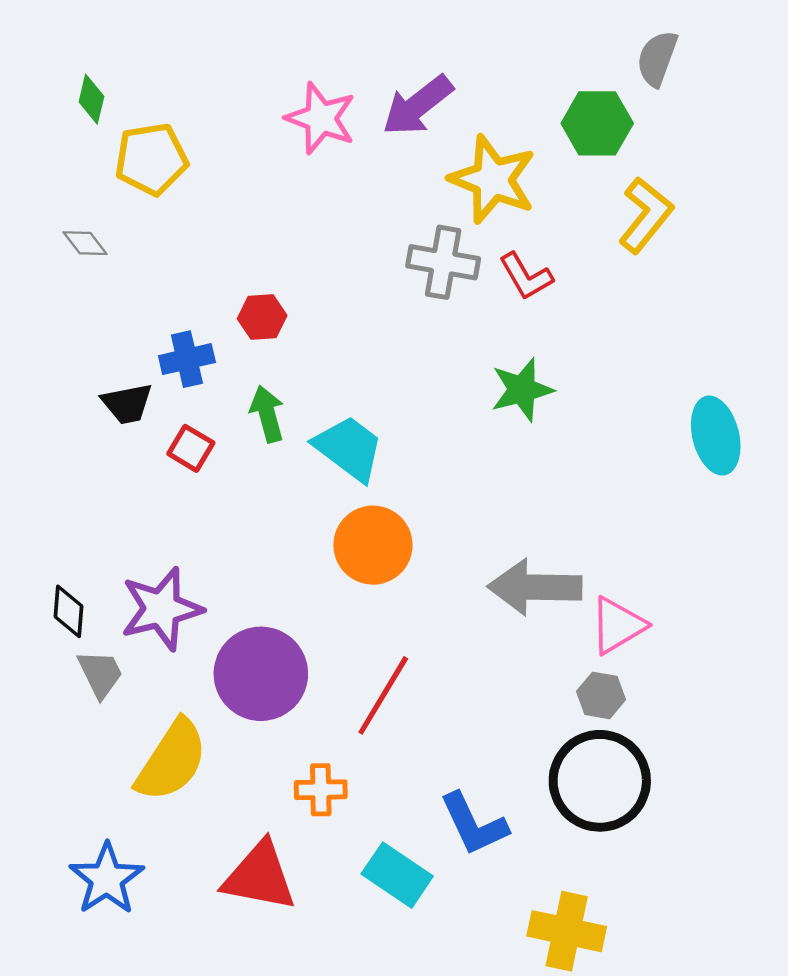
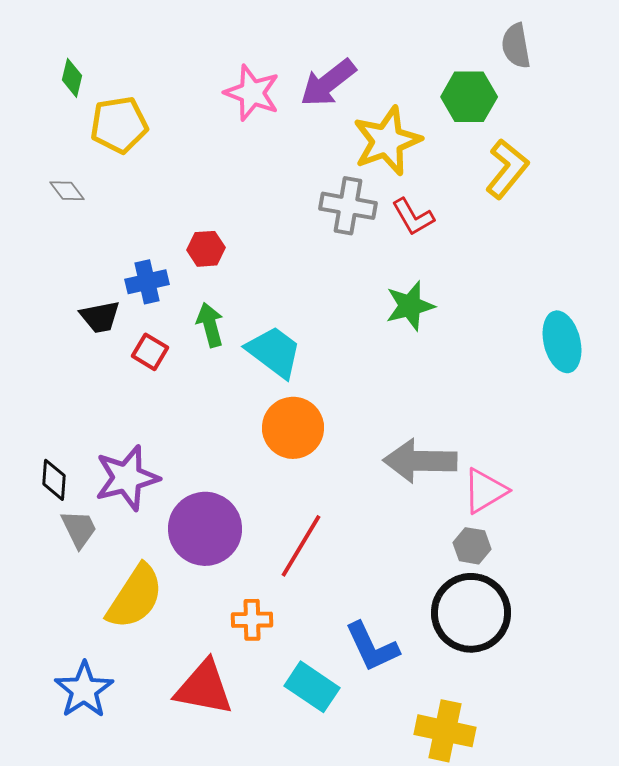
gray semicircle: (657, 58) -> (516, 46), turned -30
yellow star: (493, 179) -> (387, 141), turned 30

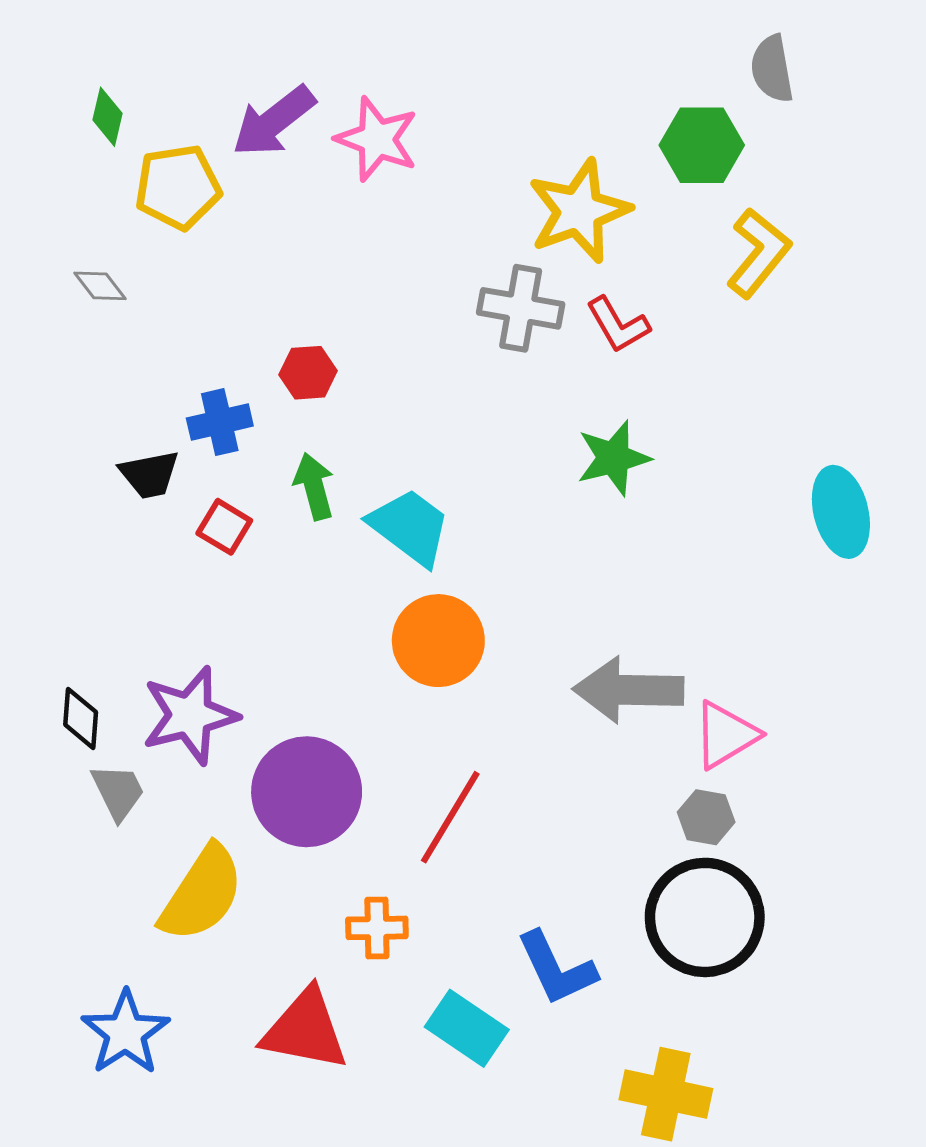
purple arrow: (328, 83) -> (274, 121), moved

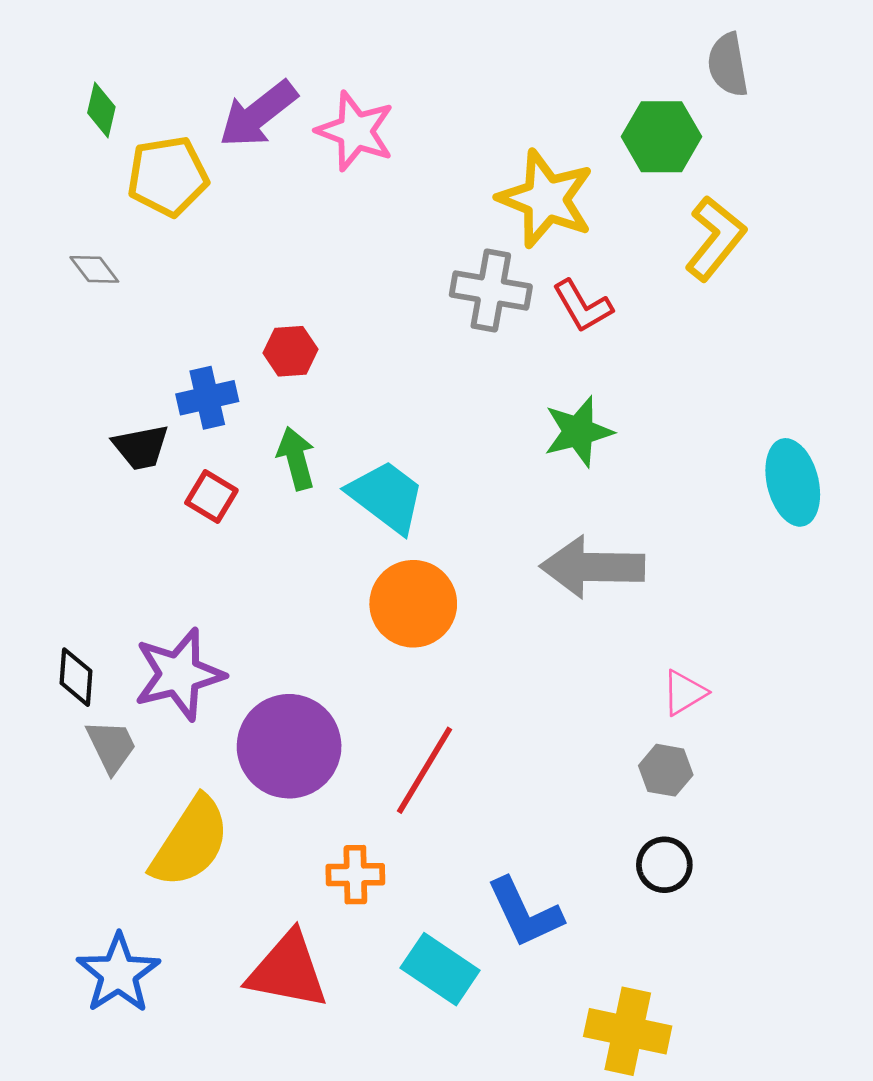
yellow star: (579, 211) -> (546, 199), turned -30
gray arrow: (628, 690) -> (592, 567), moved
pink triangle: (726, 735) -> (684, 693), size x0.7
black circle: (705, 917) -> (664, 865), size x0.5

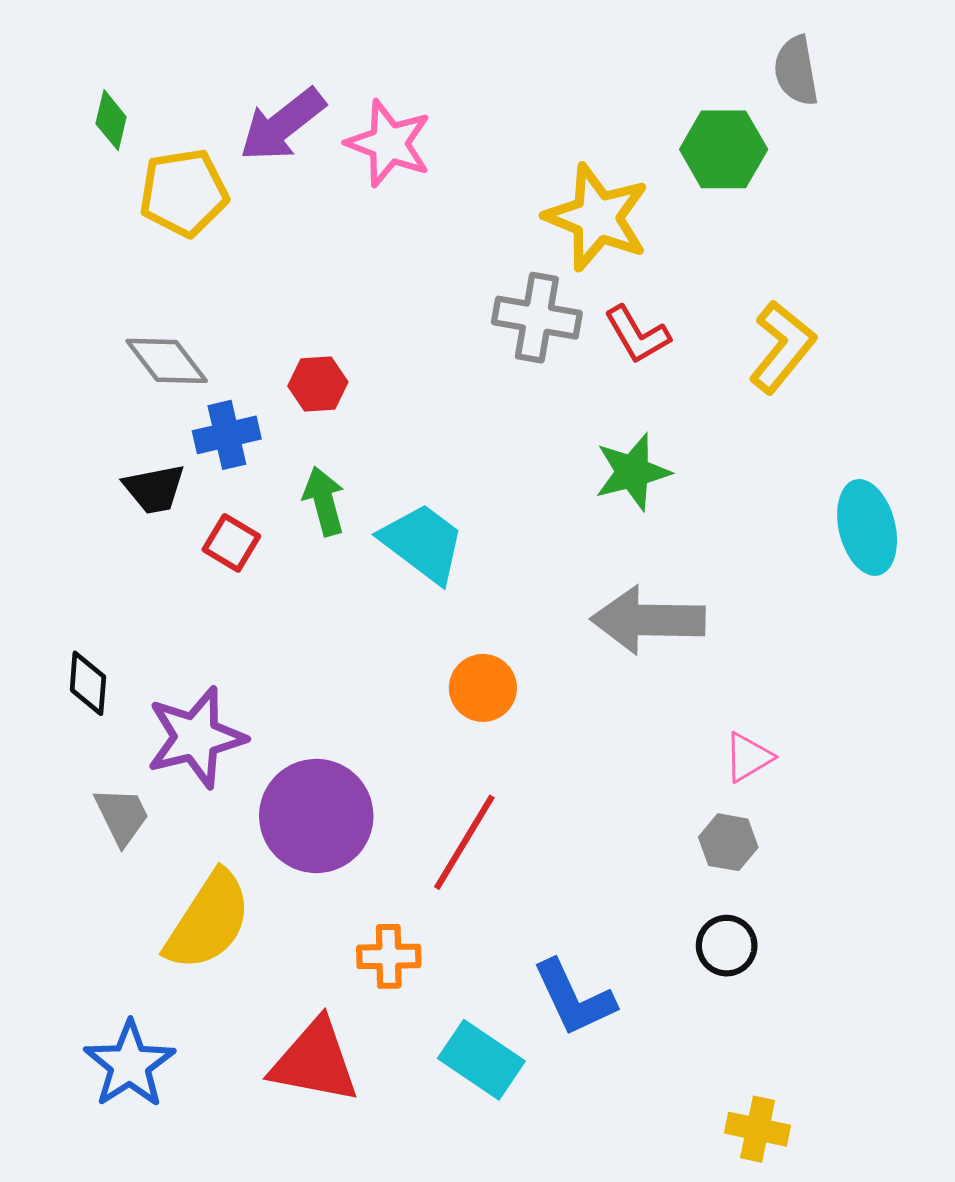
yellow L-shape: (715, 238) -> (782, 347), moved
gray diamond: (94, 269) -> (167, 361), moved, size x1.5
orange circle: (413, 604) -> (483, 688), moved, size x0.7
black diamond: (76, 677) -> (88, 683), moved
yellow cross: (628, 1031) -> (758, 1129), moved, size x0.7

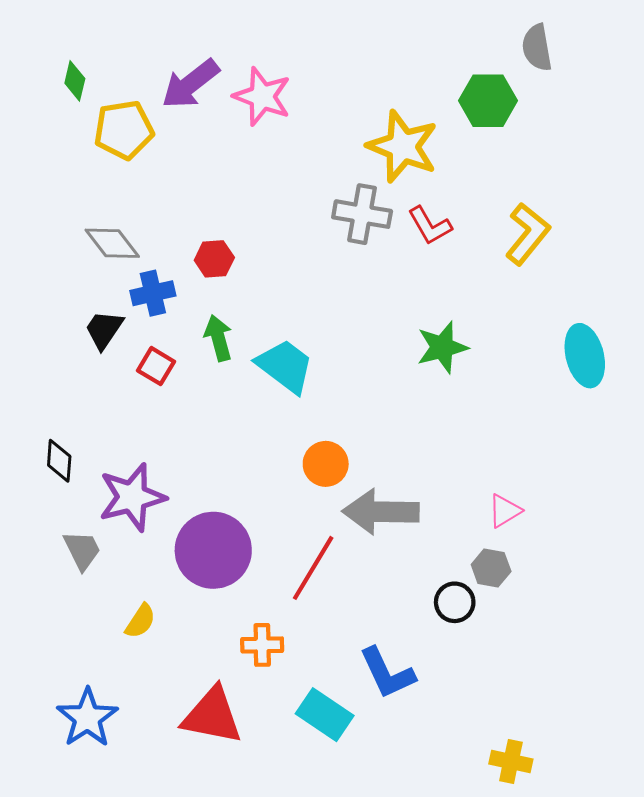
green star: (633, 472) -> (442, 347), moved
black trapezoid: (154, 489) -> (104, 330), turned 135
gray arrow: (648, 620) -> (381, 512), moved
yellow semicircle: (208, 921) -> (140, 621), size x0.5
black circle: (727, 946) -> (455, 602), moved

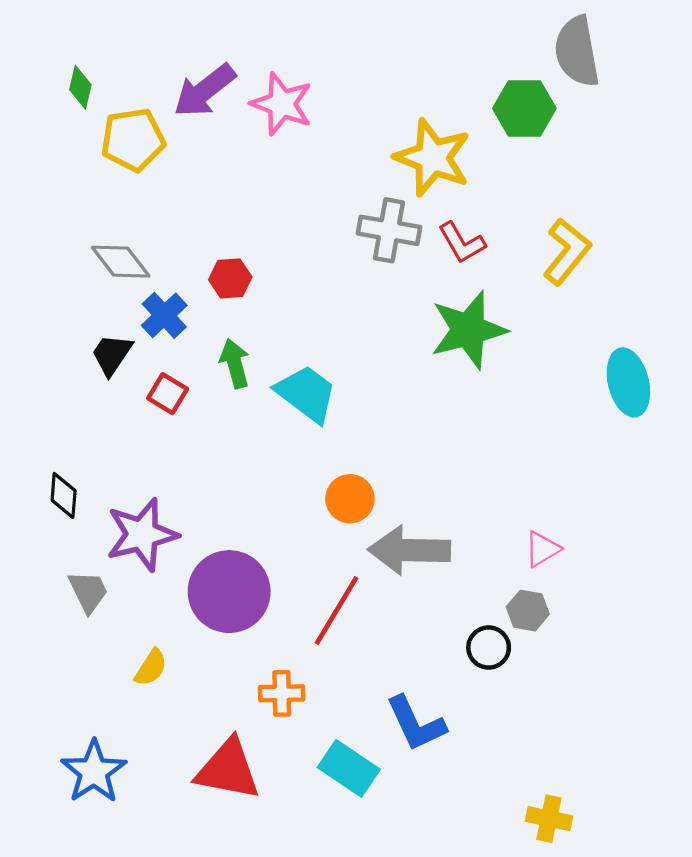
gray semicircle: (537, 48) -> (577, 51), size x1.4
blue cross: (153, 293) -> (164, 315), turned -30
green star: (442, 347) -> (468, 330), moved, size x1.4

